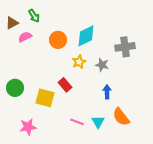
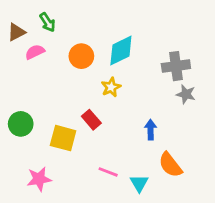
gray star: (102, 65) -> (186, 94), moved
cyan triangle: (98, 122) -> (139, 183), moved

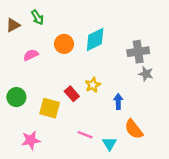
pink semicircle: (35, 52) -> (31, 55), moved
yellow star: (111, 87) -> (93, 85), moved

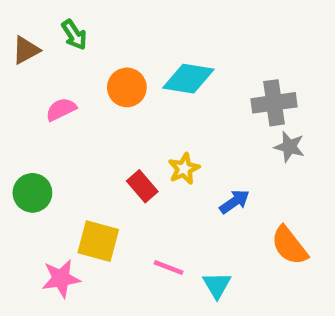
cyan diamond: (95, 39) -> (188, 79), turned 35
blue arrow: (118, 102) -> (234, 202), turned 56
yellow square: (50, 108) -> (98, 241), moved
orange semicircle: (134, 129) -> (289, 246), moved

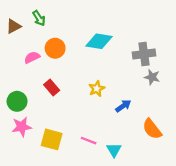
orange circle: (127, 87) -> (55, 48), moved
red rectangle: (142, 186) -> (52, 87), moved
yellow square: (98, 241) -> (52, 139), moved
pink star: (61, 279) -> (22, 127), moved

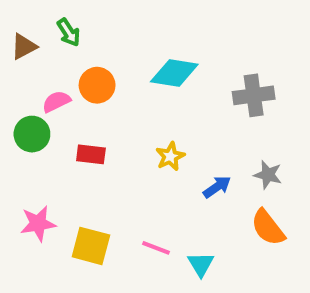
gray star: (152, 77) -> (268, 175), moved
red rectangle: (52, 87) -> (91, 154), turned -42
green circle: (17, 101) -> (32, 134), moved

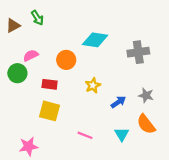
orange circle: (97, 85) -> (66, 60), moved
pink star: (38, 224) -> (28, 146), moved
yellow square: (91, 246) -> (50, 111), moved
cyan triangle: (201, 264) -> (122, 134), moved

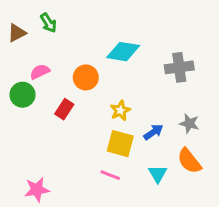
red rectangle: (50, 84) -> (64, 109), turned -64
yellow square: (50, 111) -> (120, 144), moved

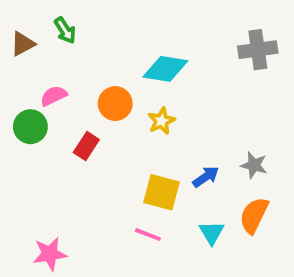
gray cross: (179, 67) -> (258, 50), moved
yellow star: (120, 111) -> (161, 121), moved
orange semicircle: (189, 161) -> (254, 215), turned 64

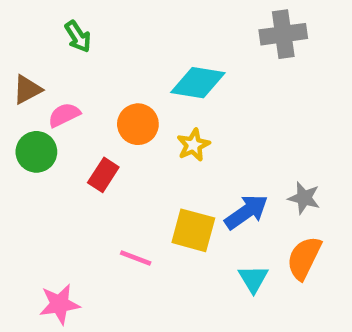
brown triangle: (23, 44) -> (27, 90), moved
gray cross: (258, 50) -> (283, 34), moved
blue arrow: (206, 177) -> (246, 212), size x1.4
pink line: (148, 235) -> (136, 258), moved

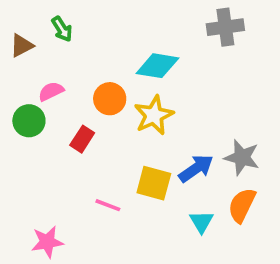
brown triangle: (27, 90) -> (22, 45), moved
yellow star: (193, 145) -> (154, 115), size x1.5
gray star: (304, 198) -> (242, 157), size x1.4

